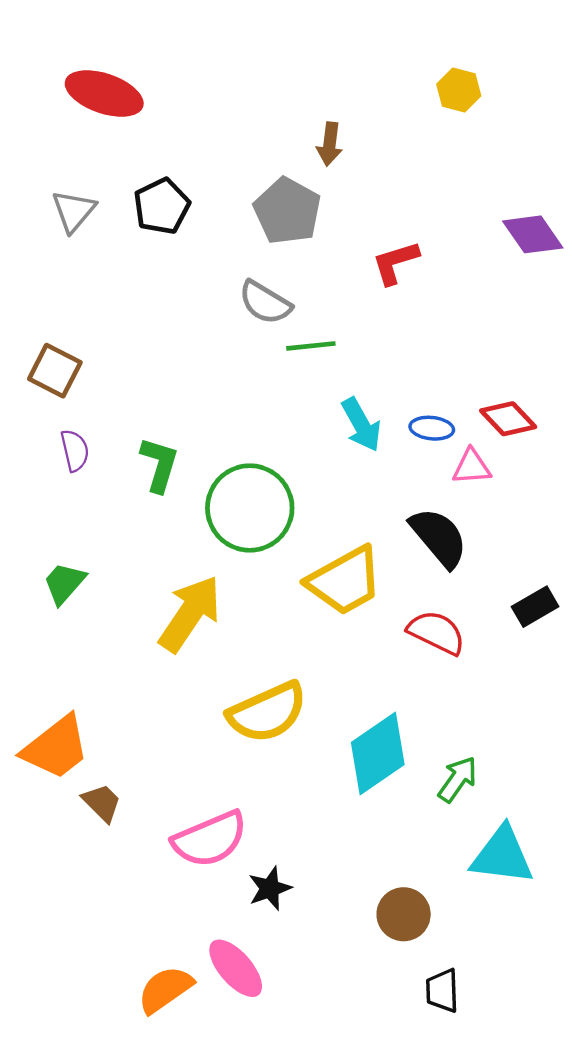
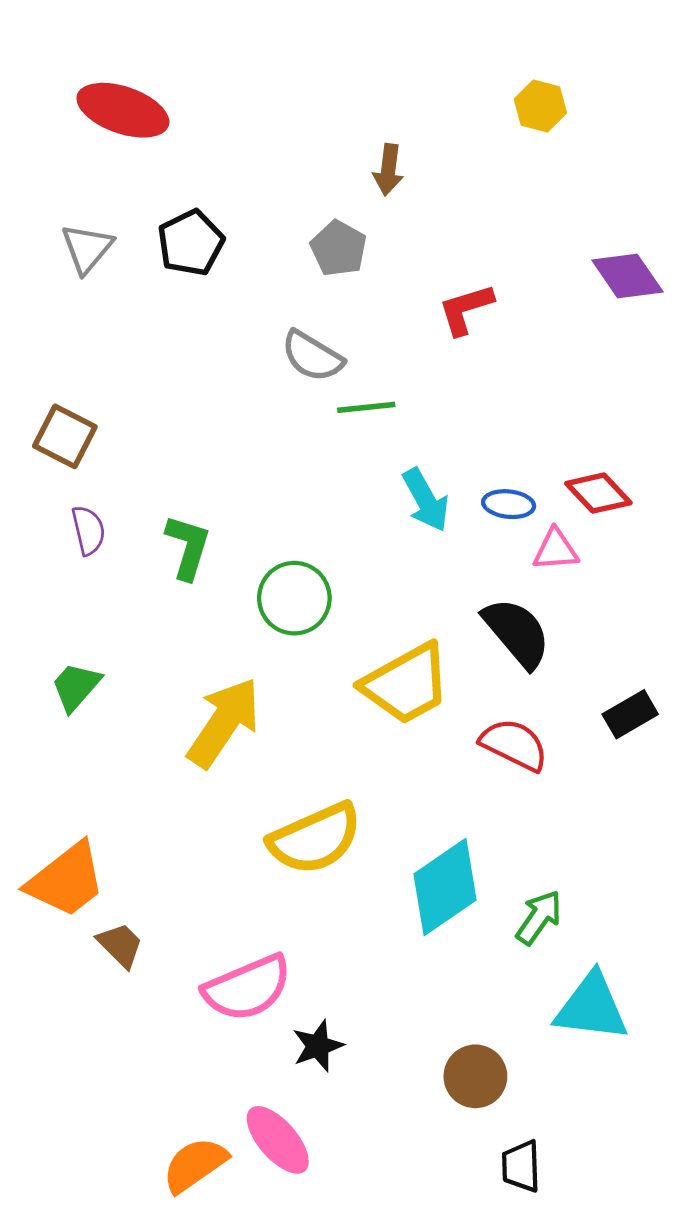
gray pentagon: (287, 211) -> (339, 248), size x0.7
green circle: (250, 508) -> (294, 598), size x0.7

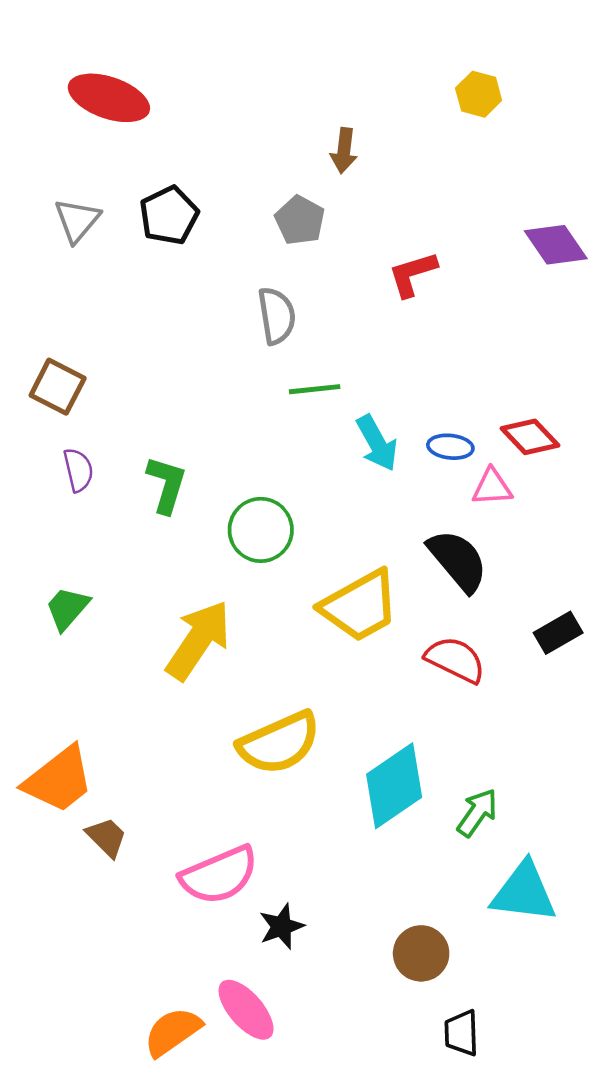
gray semicircle: (312, 356) -> (277, 316), turned -130
green line: (366, 407) -> (315, 389), moved

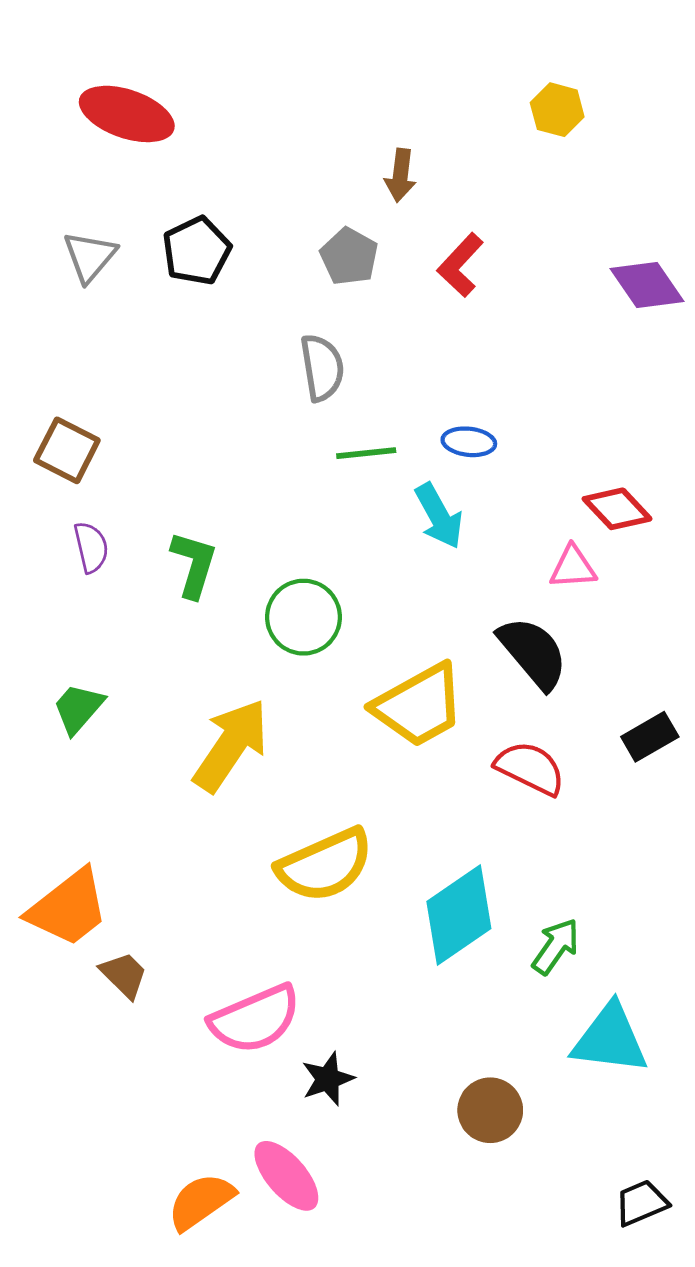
red L-shape: (412, 274) -> (460, 265), moved, turned -30
blue ellipse: (450, 447) -> (469, 442), moved
black trapezoid: (461, 1033) -> (641, 1203), moved, turned 69

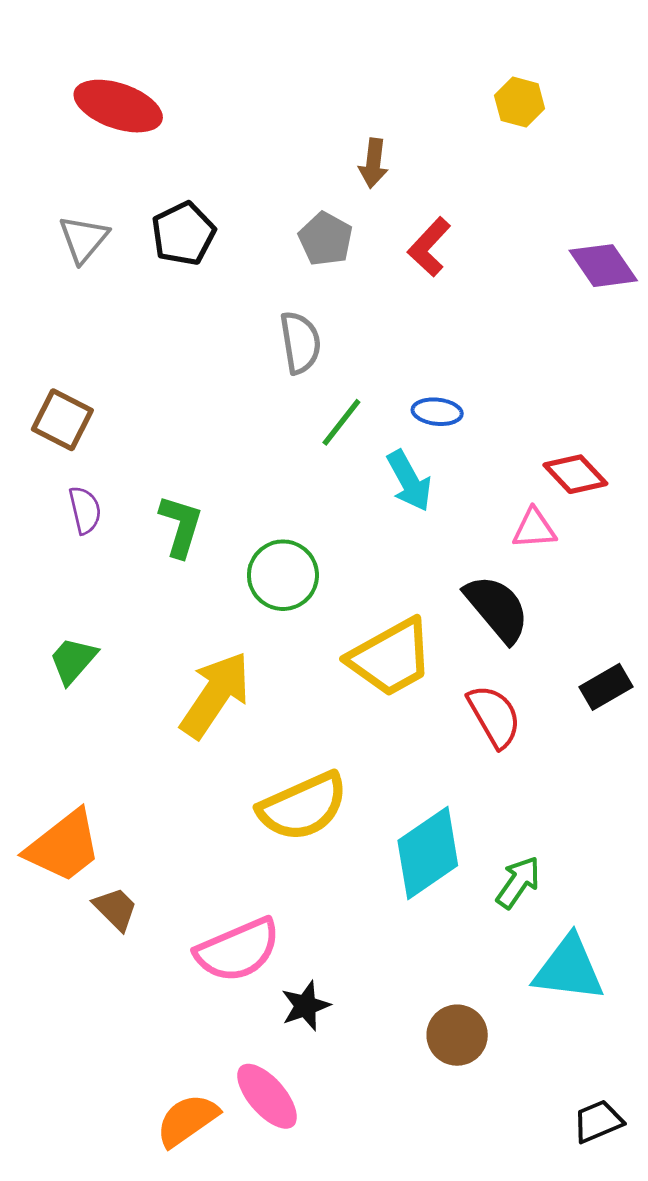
green line: (366, 453) -> (341, 422), turned -46
red semicircle: (530, 768) -> (494, 716), turned 34

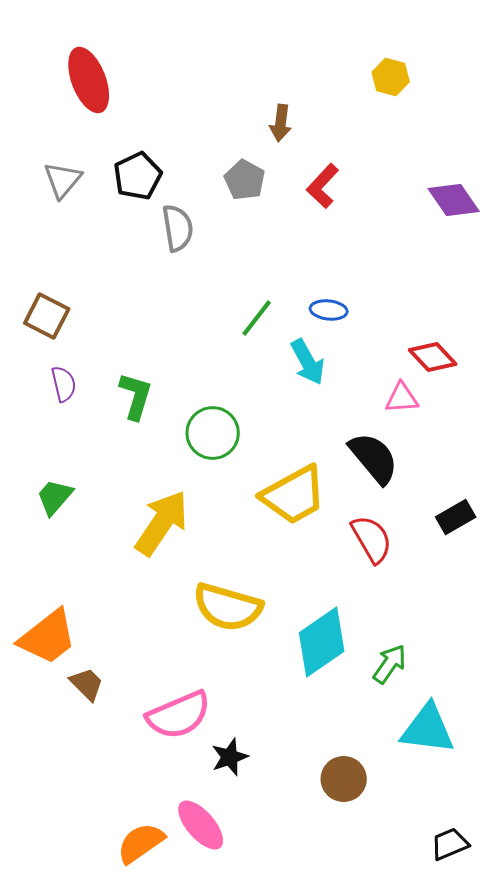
red ellipse: (118, 106) -> (89, 80), turned 50
gray semicircle: (300, 343) -> (178, 228), moved
yellow semicircle: (303, 806) -> (228, 607), turned 40

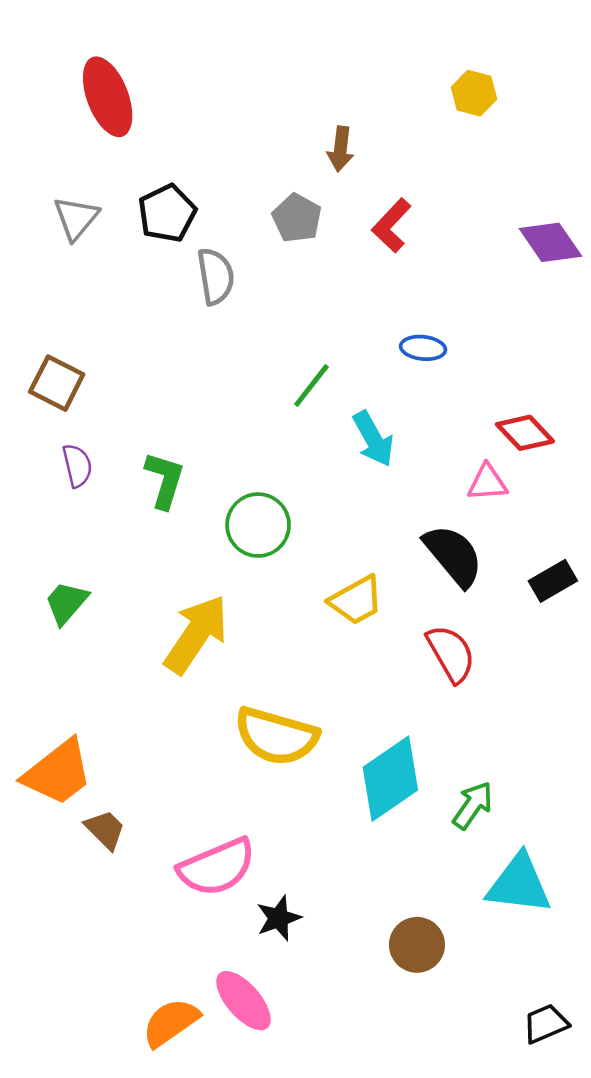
blue ellipse: (329, 310) -> (423, 348), moved
yellow trapezoid: (294, 495) -> (356, 600), size x0.7
black rectangle: (456, 517) -> (553, 581), moved

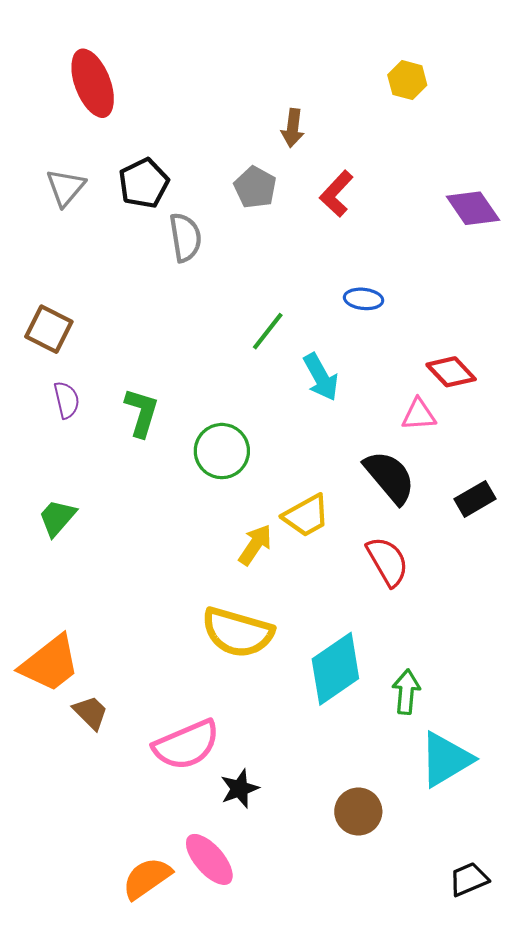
yellow arrow: (196, 634) -> (255, 545), moved, size x0.6
green arrow: (473, 805) -> (406, 692), turned -30
cyan triangle: (519, 884) -> (446, 759), turned -38

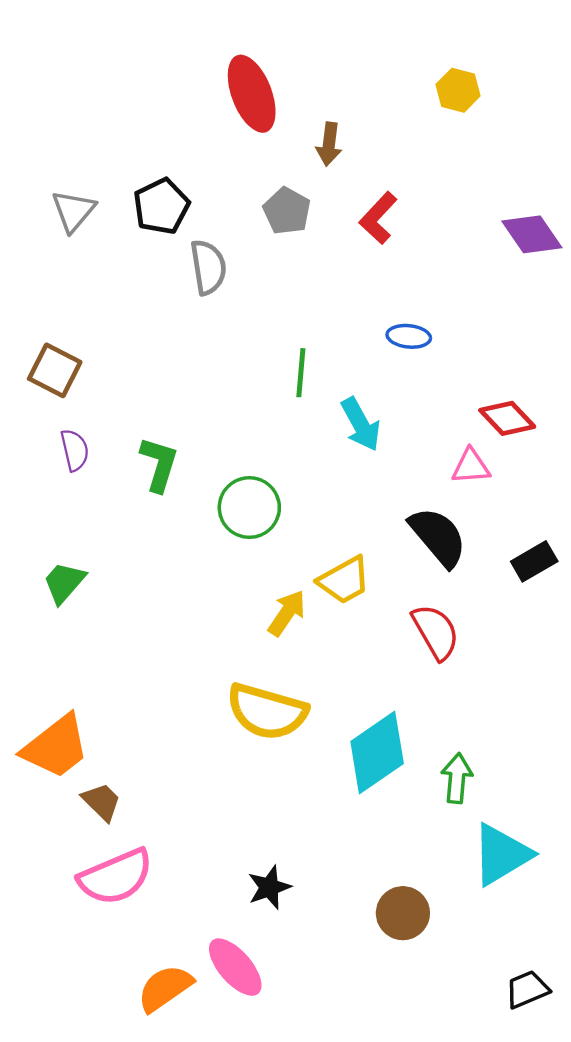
red ellipse: (93, 83) -> (252, 94), moved
green line: (268, 331) -> (301, 373), turned -33
pink semicircle: (186, 745) -> (116, 877), moved

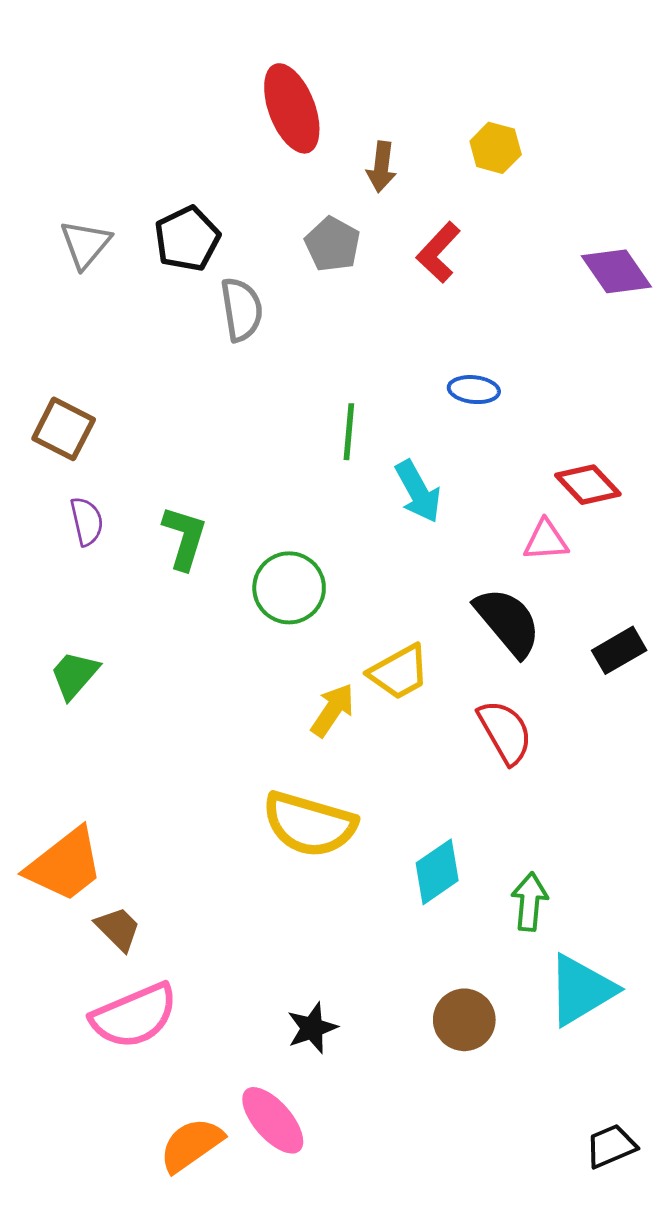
yellow hexagon: (458, 90) -> (496, 148), moved
cyan diamond: (377, 753) -> (437, 872), size x0.7
brown circle: (403, 913) -> (464, 1020), moved

